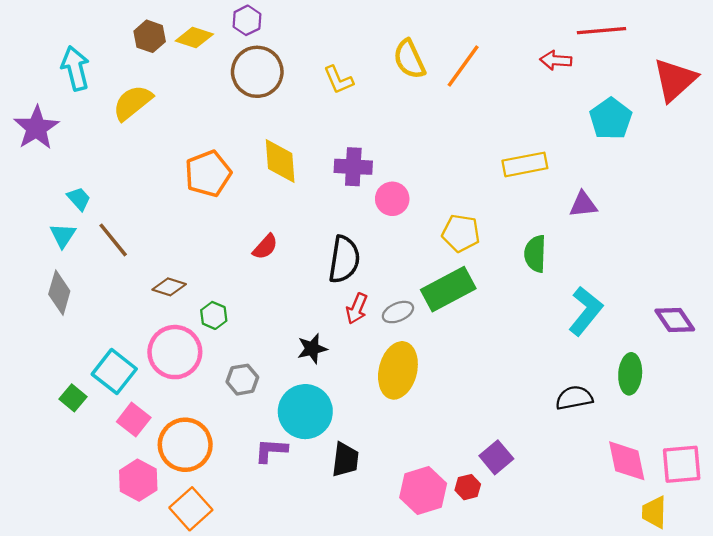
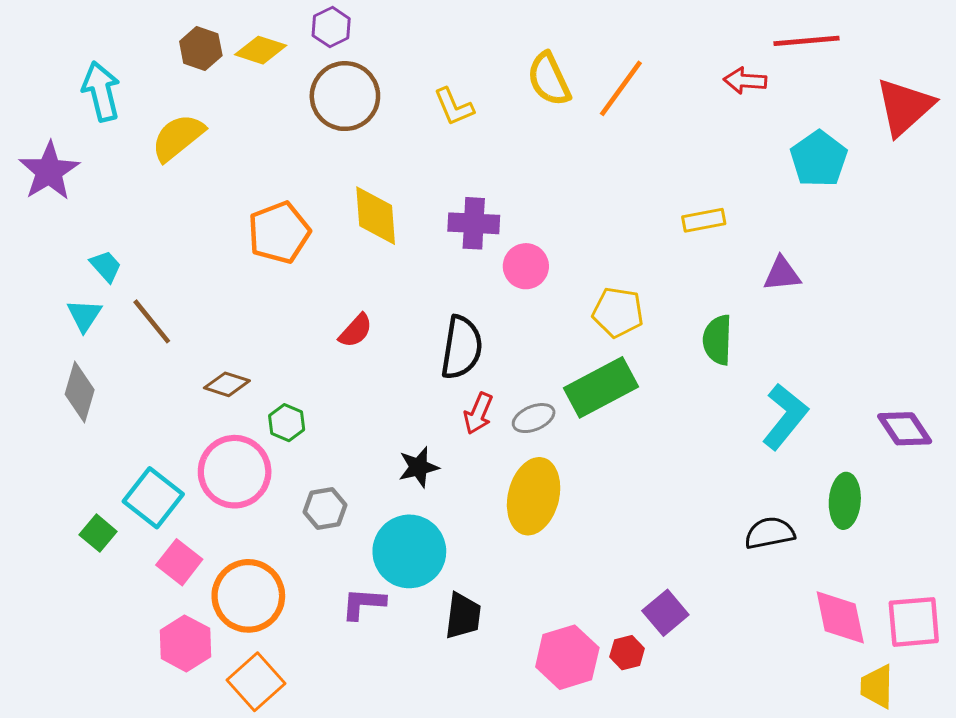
yellow rectangle: (525, 164) -> (704, 220), size x0.7

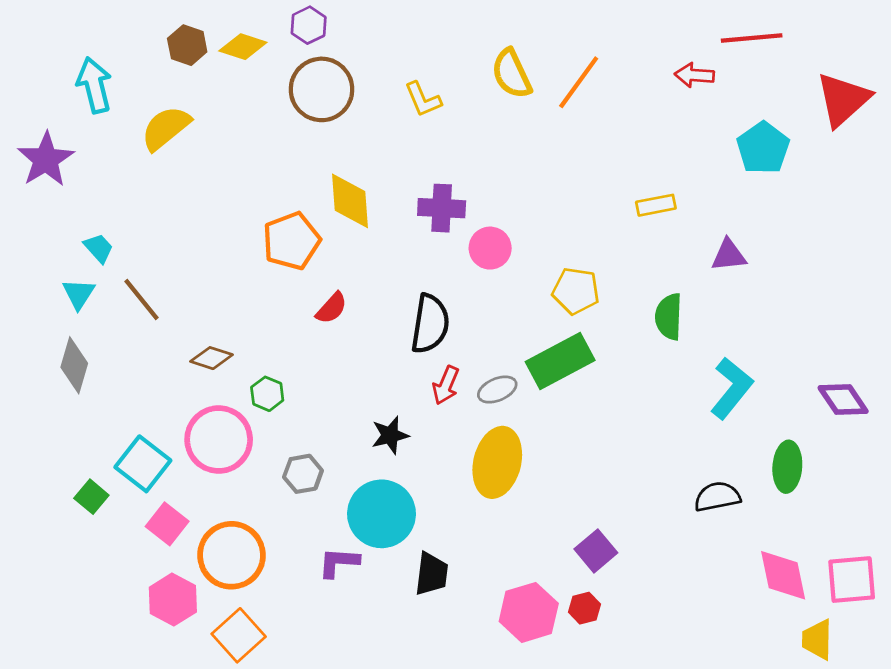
orange pentagon: (279, 233) -> (291, 241), moved
purple square: (665, 613) -> (596, 551), moved

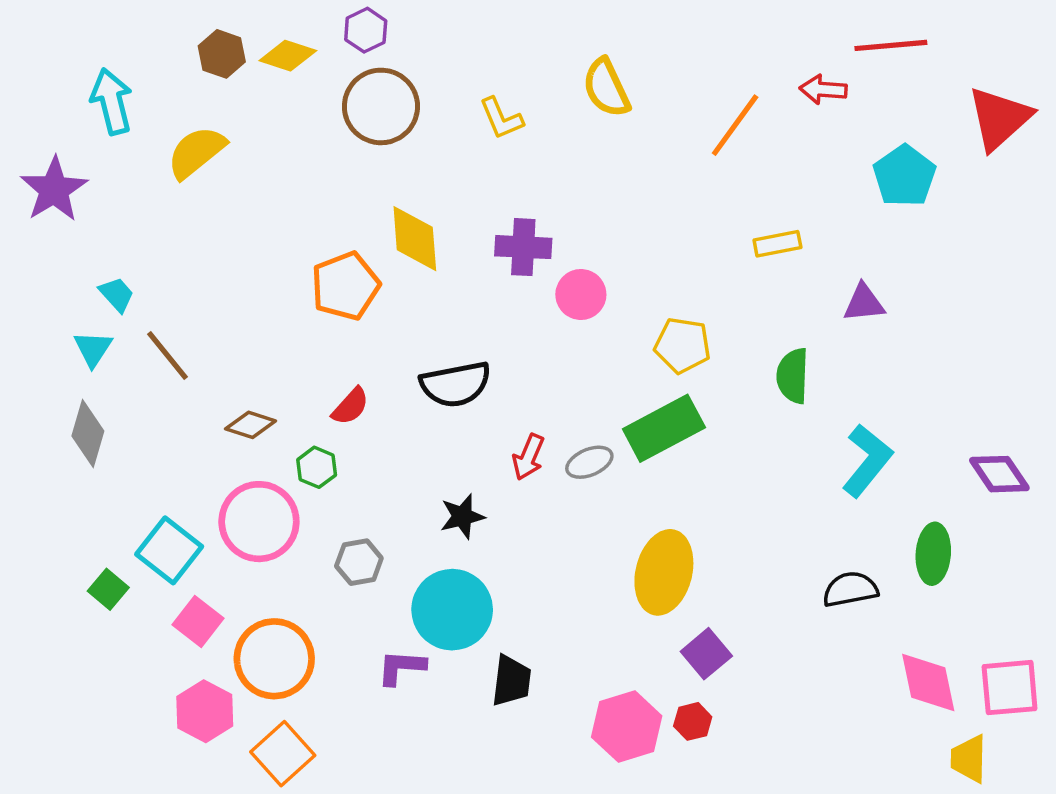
orange line: (579, 82) -> (735, 125), moved
red semicircle: (332, 308) -> (350, 406), moved
black semicircle: (430, 324) -> (456, 384), moved, turned 70
yellow ellipse: (497, 462) -> (664, 572), moved

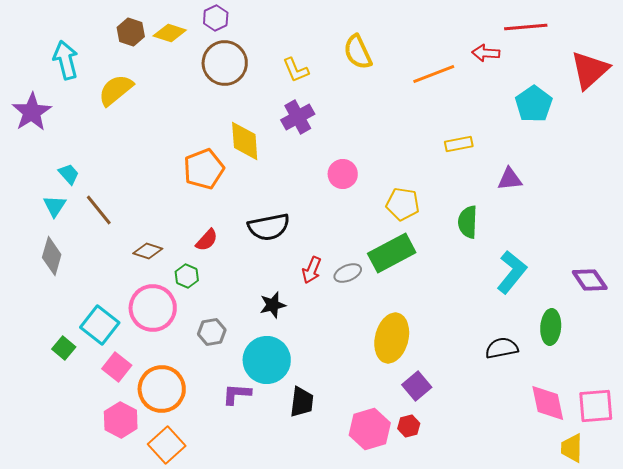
orange line: (735, 125) -> (434, 74), turned 33
purple cross: (523, 247) -> (298, 117), moved, turned -32

